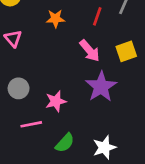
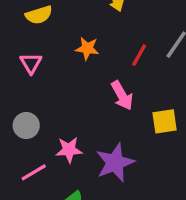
yellow square: (126, 51) -> (165, 121), moved
purple star: (101, 87) -> (115, 163), moved
pink line: (31, 124) -> (34, 172), turned -30

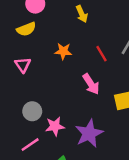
red line: (139, 55) -> (102, 54), turned -56
gray circle: (26, 126) -> (32, 111), moved

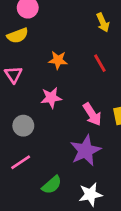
yellow arrow: (82, 14) -> (103, 23), moved
pink arrow: (91, 84) -> (92, 114), moved
pink star: (55, 126) -> (51, 98), moved

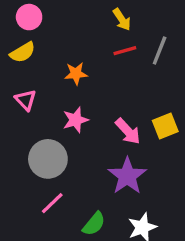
red line: (100, 63) -> (125, 51), moved, turned -66
gray circle: (23, 126) -> (48, 159), size x1.5

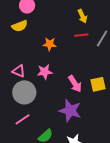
pink triangle: (26, 100) -> (19, 71), moved, turned -32
purple star: (127, 176) -> (70, 111), turned -30

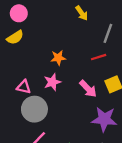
red line: (81, 35) -> (99, 57), moved
orange star: (50, 44) -> (58, 58), moved
purple star: (70, 111) -> (104, 119), moved

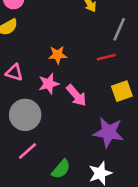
pink triangle: (24, 87) -> (14, 72), moved
pink arrow: (88, 89) -> (76, 95), moved

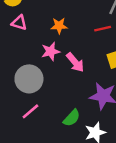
pink triangle: (14, 72) -> (19, 23), moved
green semicircle: (61, 169) -> (72, 118), moved

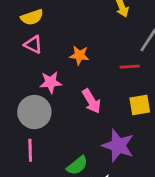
pink star: (51, 51) -> (51, 82), moved
pink line: (30, 111) -> (30, 150), turned -60

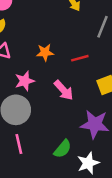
red line: (130, 67) -> (80, 58), moved

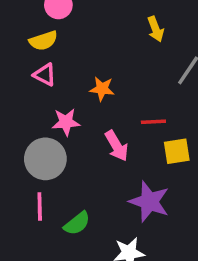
red line: (80, 58) -> (153, 122), moved
green semicircle: (63, 149) -> (77, 223), moved

